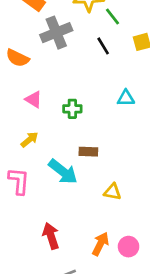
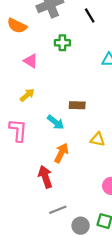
green cross: (72, 109) -> (62, 43), moved
cyan arrow: (63, 172) -> (56, 122), size x0.7
orange arrow: (100, 244) -> (61, 153), moved

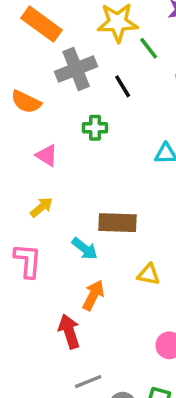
black line: (90, 15) -> (123, 86), moved
brown rectangle: (77, 105) -> (118, 223), size x1.5

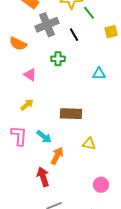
cyan arrow: (85, 249) -> (44, 137), moved

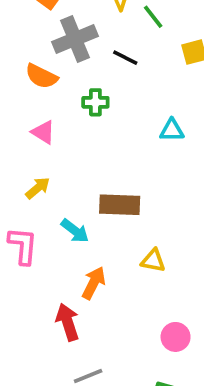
black line: (74, 35) -> (125, 58), turned -32
orange semicircle: (18, 44) -> (41, 76), moved
cyan arrow: (44, 137) -> (75, 231), moved

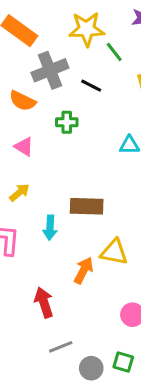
cyan arrow: (75, 231) -> (50, 228), turned 55
yellow triangle: (153, 261) -> (114, 252), size x1.4
orange arrow: (94, 283) -> (84, 270), moved

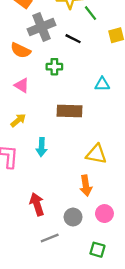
brown rectangle: (87, 206) -> (70, 111), moved
yellow triangle: (114, 252) -> (96, 154), moved
orange arrow: (84, 270) -> (86, 186), moved, turned 144
gray circle: (91, 368) -> (73, 217), moved

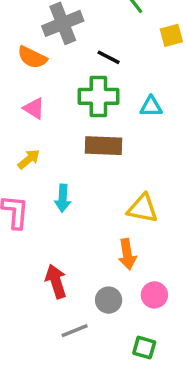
black line: (73, 39) -> (109, 57), moved
green cross: (54, 67) -> (98, 96), moved, size x1.6

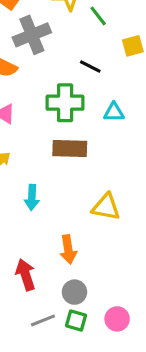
black line: (109, 57) -> (90, 66), moved
orange arrow: (127, 254) -> (68, 249), moved
pink circle: (154, 295) -> (117, 319), moved
green square: (144, 348) -> (76, 320), moved

